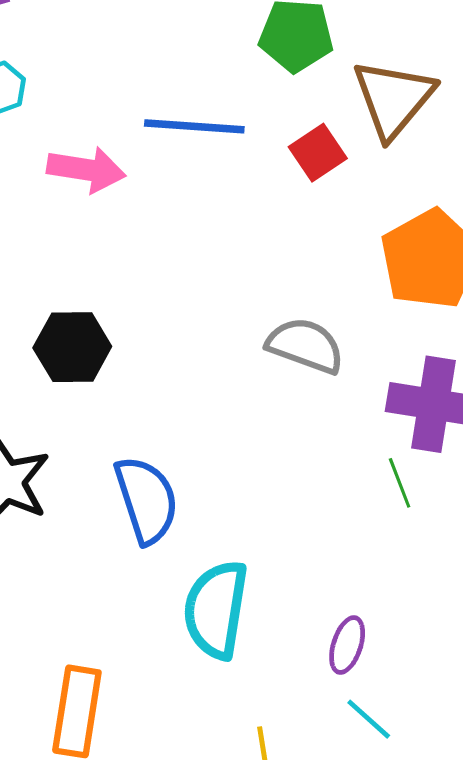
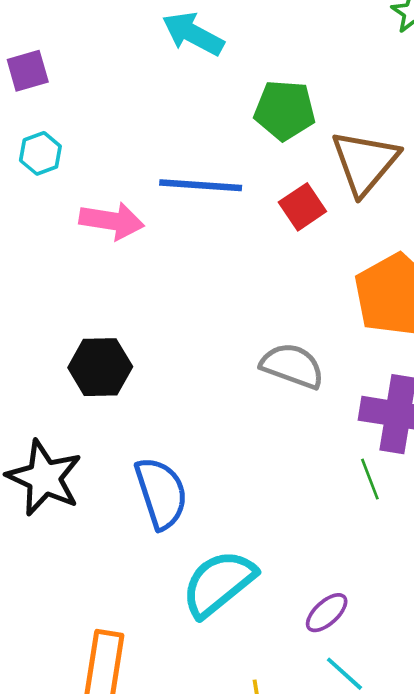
cyan semicircle: (216, 610) -> (218, 583), turned 42
purple ellipse: (347, 645) -> (327, 613), turned 30

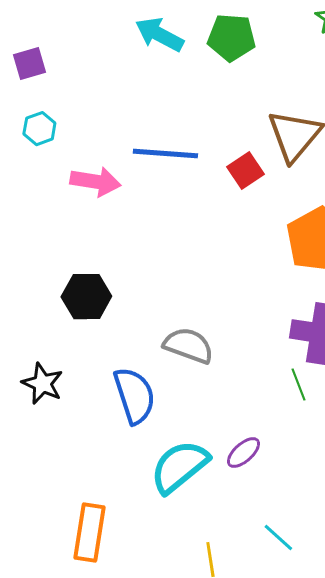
green pentagon: (285, 110) -> (231, 38), moved
gray semicircle: (292, 366) -> (188, 346), moved
black star: (44, 478) -> (42, 384), size x0.7
purple ellipse: (327, 613) -> (243, 453), moved

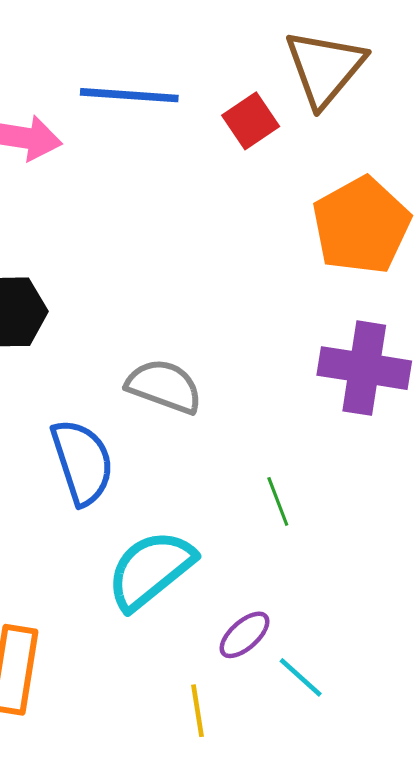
green line: (298, 385) -> (278, 501), moved
purple ellipse: (243, 453) -> (244, 635), moved

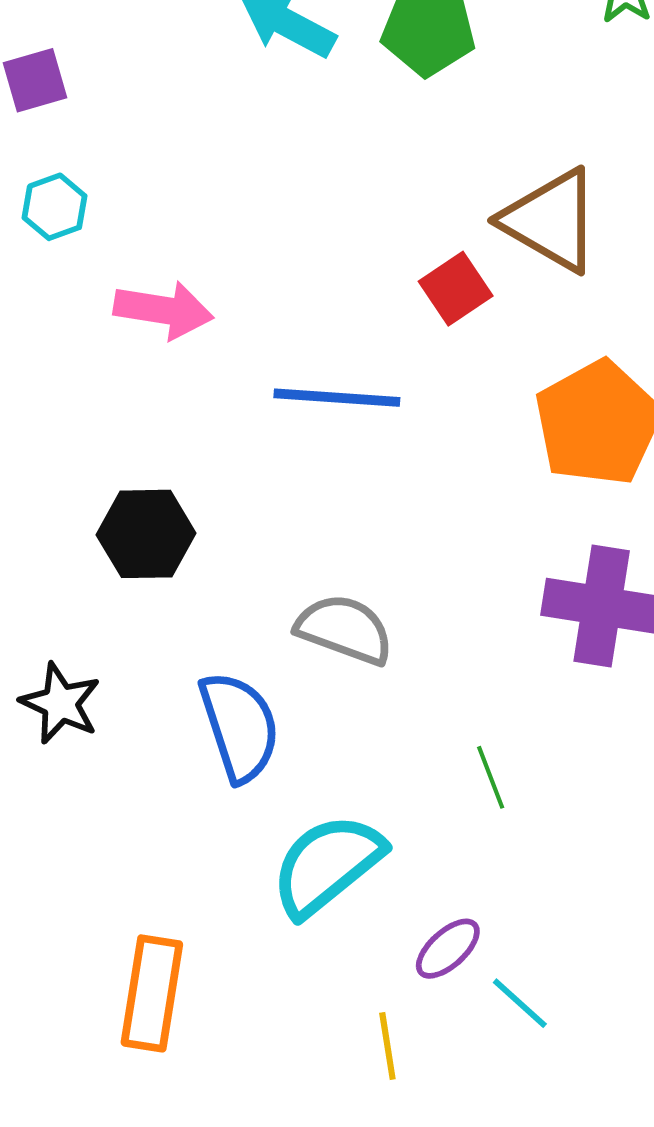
brown triangle: (325, 68) -> (551, 220), turned -40
blue line: (129, 95) -> (337, 398), moved

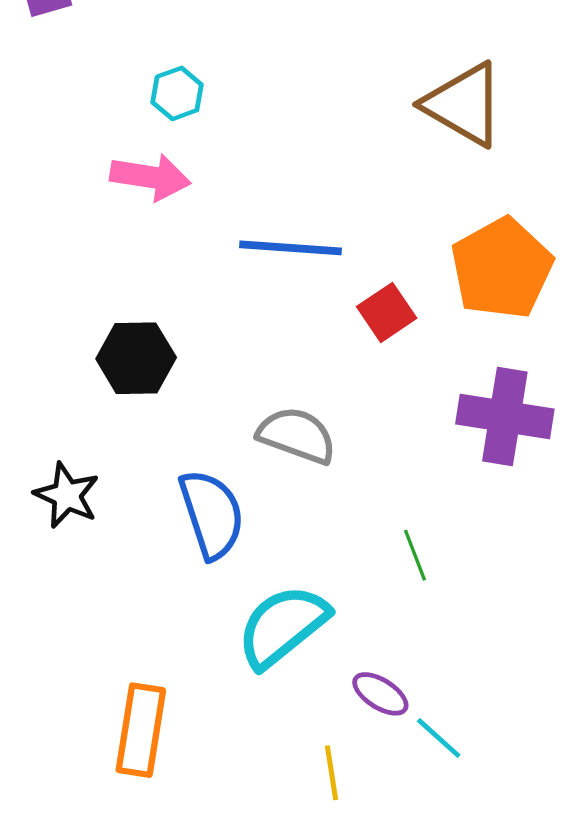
cyan hexagon: (55, 207) -> (177, 93), moved
red square: (456, 289) -> (387, 312), moved
purple ellipse: (448, 949) -> (380, 694), turned 74

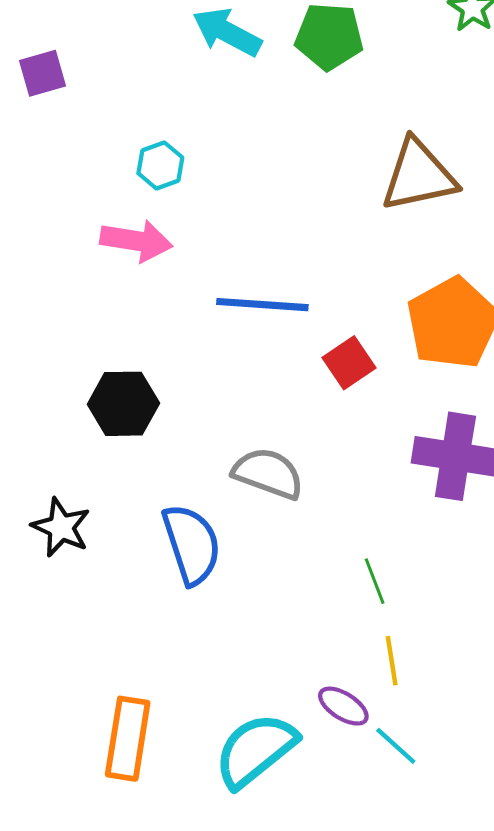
brown triangle: (464, 104) -> (419, 175), turned -42
cyan semicircle: (283, 626) -> (255, 750), moved
yellow line: (332, 773) -> (392, 661), moved

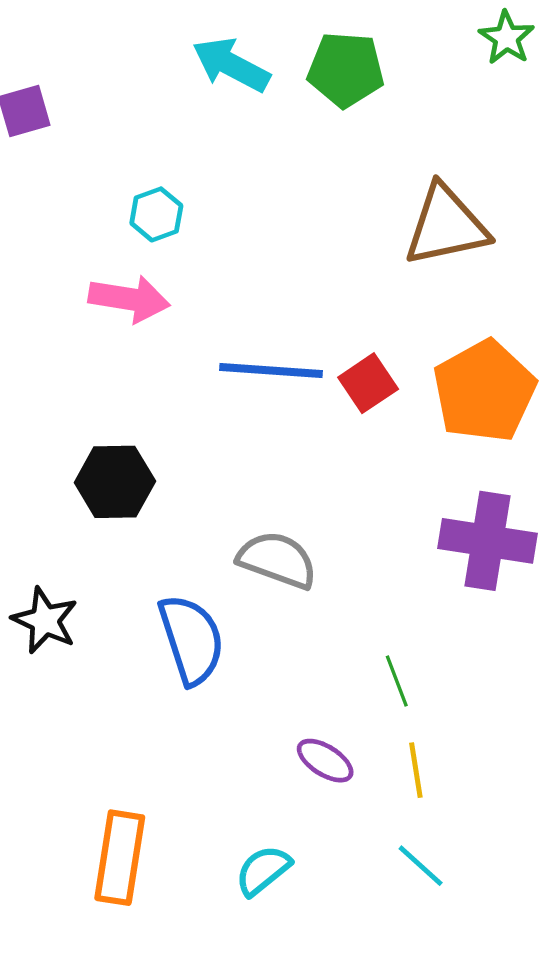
red square: (349, 363) -> (368, 383), moved
purple ellipse: (343, 706) -> (325, 761), moved
cyan semicircle: (255, 750) -> (263, 870), size x0.6

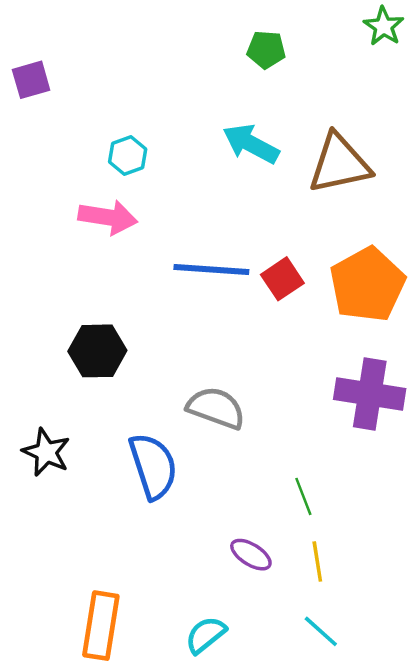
cyan arrow: (231, 65) -> (251, 144), moved
green pentagon: (346, 70) -> (266, 50), size x0.7

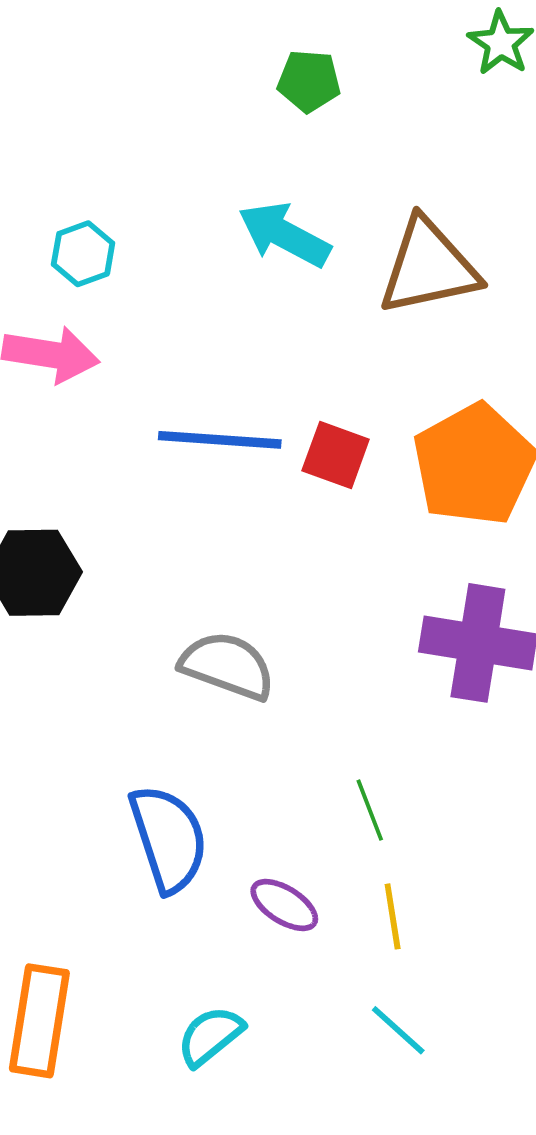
red square: (282, 279) -> (336, 455), turned -36
blue semicircle: (153, 466) -> (168, 839), moved

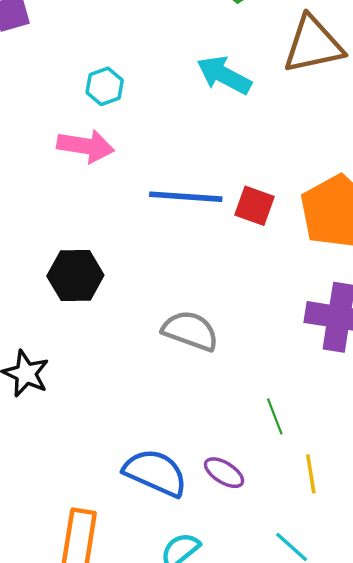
brown triangle: (429, 267) -> (313, 45), moved
blue semicircle: (168, 839) -> (155, 473), moved, turned -48
yellow line: (393, 916) -> (311, 474), moved

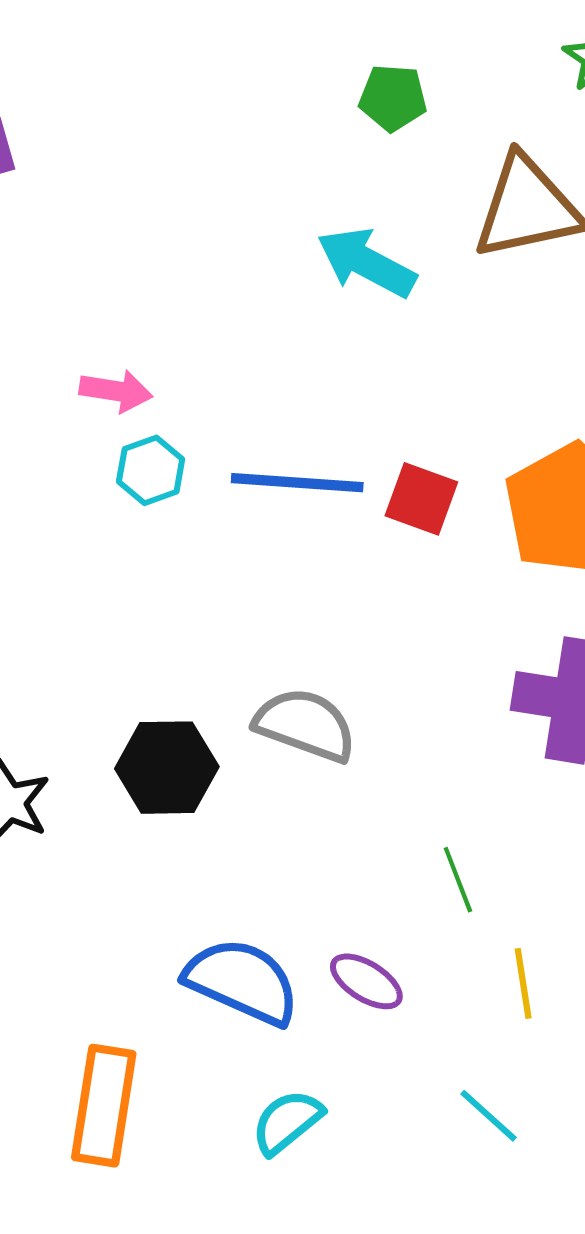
cyan hexagon: (105, 86) -> (151, 470), moved
pink arrow: (86, 146) -> (116, 391), size x0.7
black hexagon: (75, 276) -> (167, 768), moved

